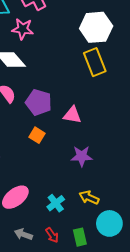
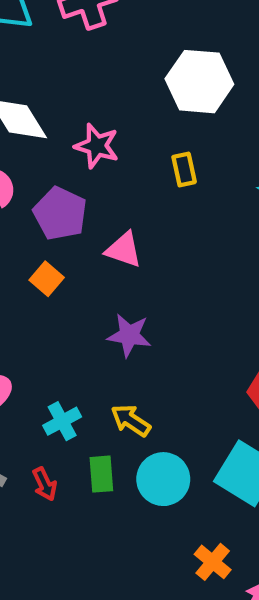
pink star: (23, 29) -> (97, 146), moved
yellow rectangle: (95, 62) -> (184, 170), moved, size x0.6
green rectangle: (80, 237) -> (101, 474), moved

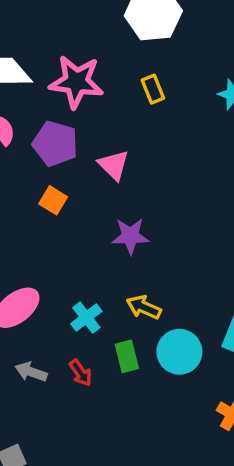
pink star: (97, 146) -> (76, 82), size x1.4
pink triangle: (124, 250) -> (114, 165), turned 36

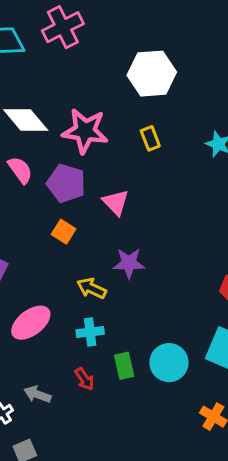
yellow arrow: (144, 307) -> (92, 288), moved
cyan cross: (86, 318) -> (90, 332), turned 30
gray arrow: (31, 372) -> (37, 394), moved

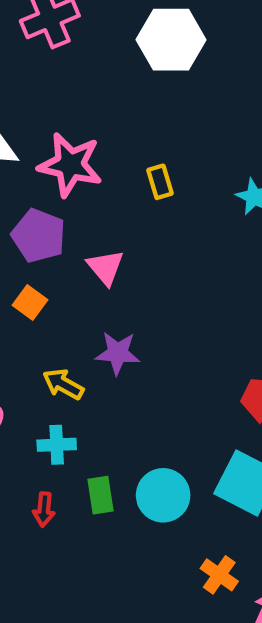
white hexagon: (152, 74) -> (171, 40), moved
red arrow: (84, 379) -> (44, 510), turned 35

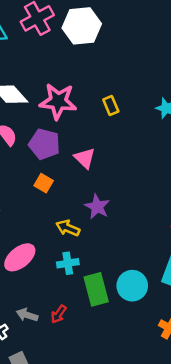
white hexagon: (171, 40) -> (82, 26), moved
purple star: (118, 353) -> (97, 207), turned 30
green rectangle: (100, 495) -> (96, 289), size x1.5
red arrow: (44, 510) -> (59, 314), moved, turned 36

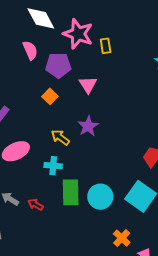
yellow rectangle: (111, 106) -> (106, 46), moved
purple pentagon: (44, 144) -> (58, 65), turned -30
red arrow: (59, 314) -> (36, 205), turned 70

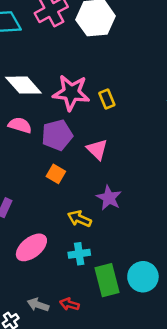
pink semicircle: (30, 50) -> (20, 125), turned -36

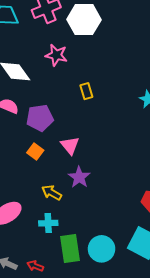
pink star: (71, 93) -> (56, 55), moved, size x0.7
pink triangle: (97, 149) -> (70, 146), moved

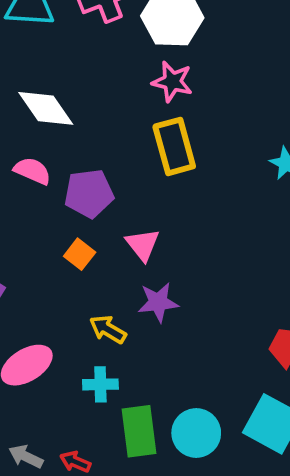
pink star: (56, 55) -> (172, 82), moved
yellow rectangle: (86, 91) -> (174, 146), size x1.8
purple star: (79, 177) -> (158, 302), turned 30

